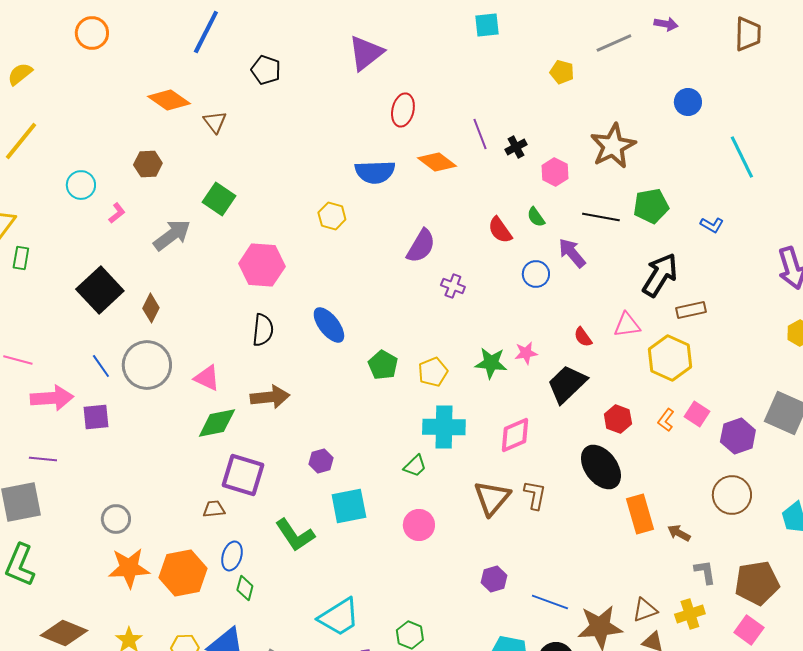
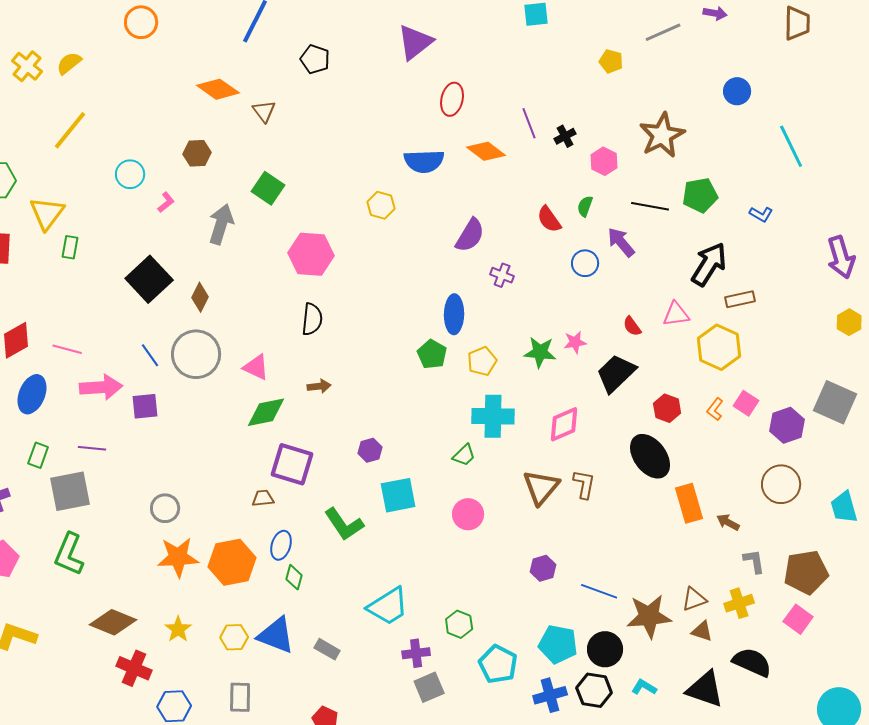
green semicircle: (536, 217) -> (585, 206), turned 55
gray arrow: (172, 235) -> (221, 224), turned -36
blue ellipse: (329, 325) -> (454, 314), moved, turned 39
brown arrow: (270, 397) -> (319, 386), size x0.6

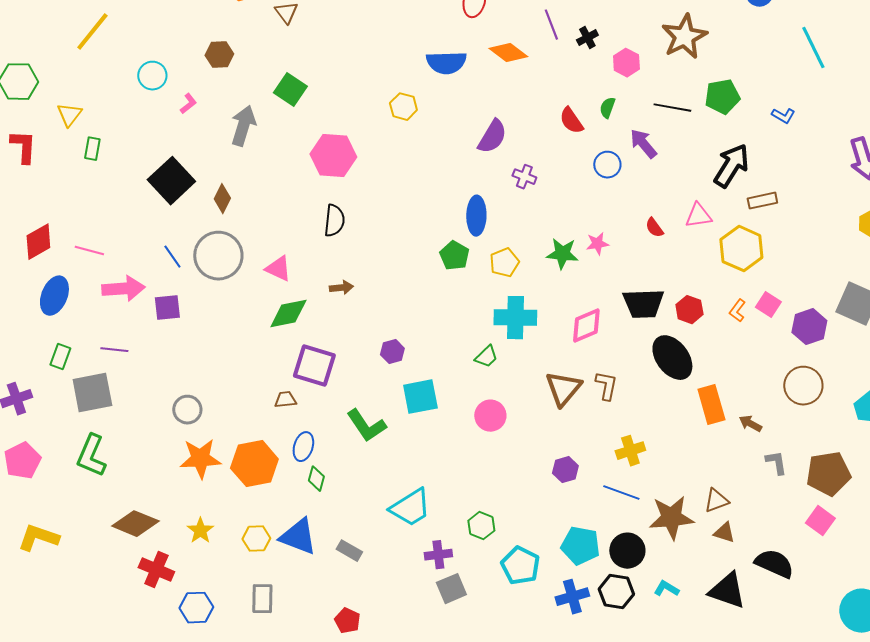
yellow triangle: (47, 213) -> (69, 115), size x0.7
black trapezoid: (616, 373) -> (643, 304), moved, turned -138
yellow cross: (739, 603) -> (630, 451), moved

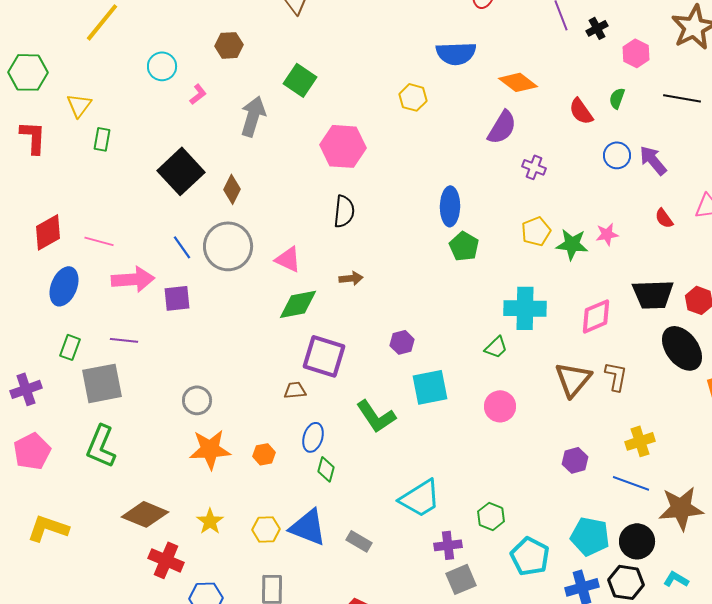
orange diamond: (508, 53) -> (518, 82), moved
purple arrow: (643, 144) -> (653, 160), moved
blue ellipse: (476, 216) -> (450, 206), moved
yellow pentagon: (504, 263) -> (536, 231), moved
orange hexagon: (254, 464) -> (264, 454), size x0.5

